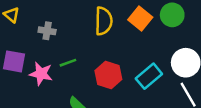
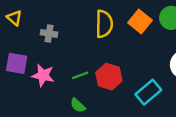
green line: (68, 63) -> (80, 75), moved
cyan rectangle: (149, 76) -> (148, 92), moved

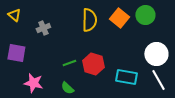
gray cross: (49, 33) -> (43, 28), turned -32
pink star: (43, 75) -> (33, 83), moved
cyan rectangle: (148, 92) -> (126, 77), turned 50

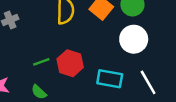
white circle: (156, 54) -> (134, 39), moved

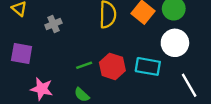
cyan rectangle: (110, 79) -> (148, 66), moved

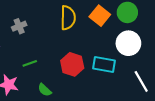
green line: (84, 65) -> (30, 63), moved

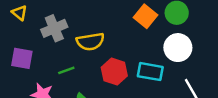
yellow semicircle: (68, 18) -> (90, 42), moved, turned 80
gray cross: (19, 26) -> (54, 28), size x1.5

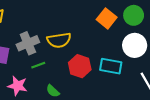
gray cross: (54, 28) -> (28, 43), moved

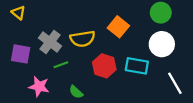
orange square: (107, 18) -> (118, 27), moved
gray cross: (28, 43) -> (50, 42), turned -30

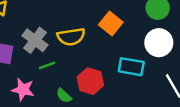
red hexagon: (104, 66) -> (90, 81), moved

